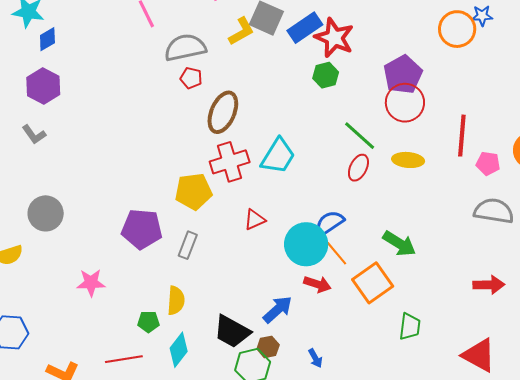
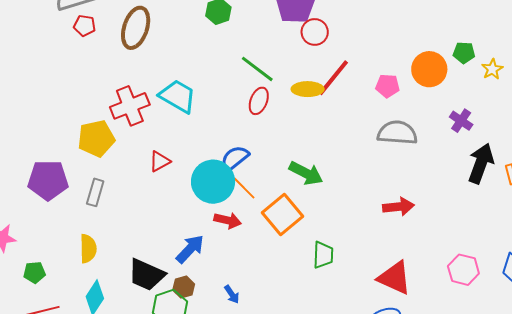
red circle: (405, 103) -> (315, 32), moved, size x0.7
brown ellipse: (223, 112) -> (136, 28), moved
red line: (462, 136) -> (333, 78), moved, turned 39
cyan trapezoid: (278, 156) -> (178, 96), turned -87
green pentagon: (148, 322) -> (34, 272), moved

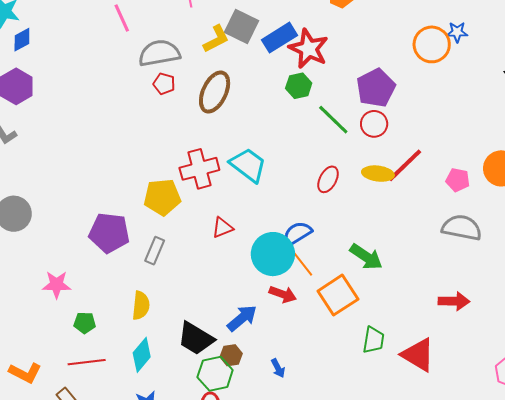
red circle: (315, 32) -> (374, 124), moved
green line: (257, 69) -> (333, 120), moved
red triangle: (395, 278) -> (418, 355), moved

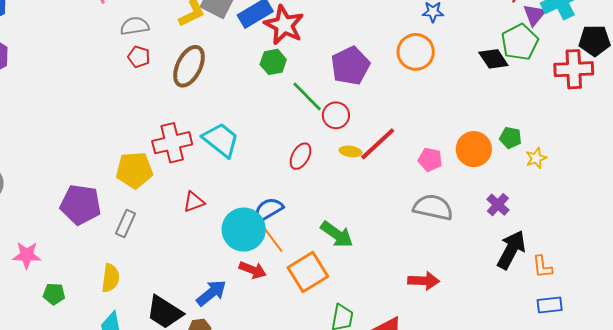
orange circle: (432, 44) -> (416, 52), moved
gray semicircle: (159, 53) -> (135, 26), size x0.7
red circle: (374, 124) -> (336, 115), moved
yellow ellipse: (378, 174) -> (350, 151), size x0.7

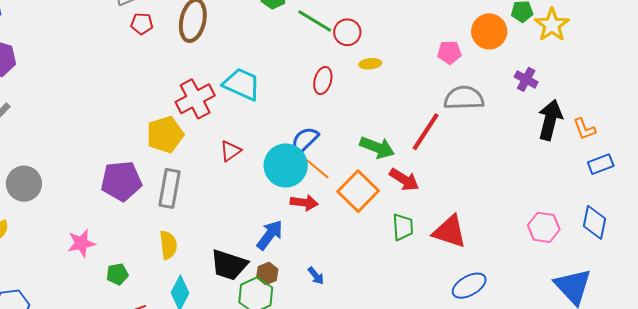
red line: (378, 144) -> (426, 132), moved
yellow star: (536, 158) -> (552, 25), size x1.6
gray rectangle: (126, 223) -> (170, 188), size x1.4
red arrow: (424, 281) -> (404, 180), moved, turned 44

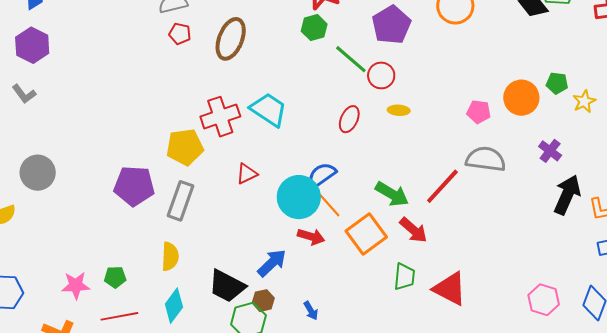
yellow star: (552, 25) -> (584, 101), size x0.7
pink star: (81, 243) -> (76, 285), moved

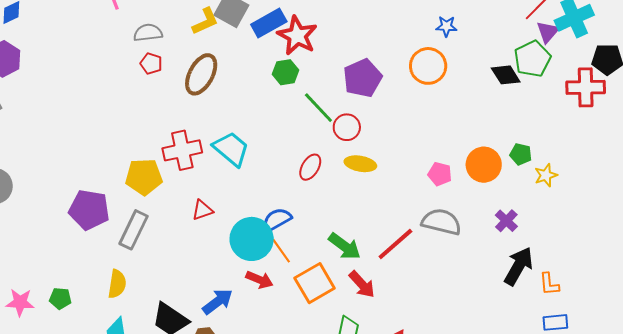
yellow ellipse: (399, 110) -> (360, 164), size x1.4

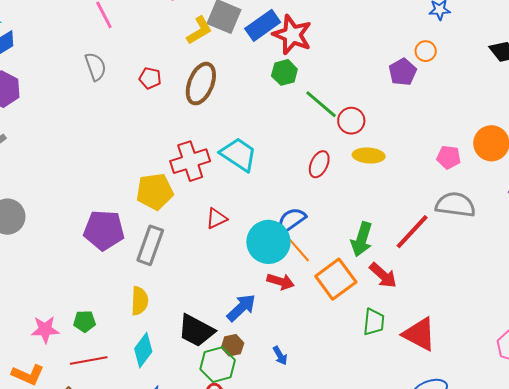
gray semicircle: (148, 33) -> (96, 67), moved, turned 84
orange circle: (428, 66) -> (426, 51), size x0.6
purple pentagon: (362, 78) -> (403, 72), moved, size x0.7
green arrow: (345, 246) -> (362, 239), turned 76

